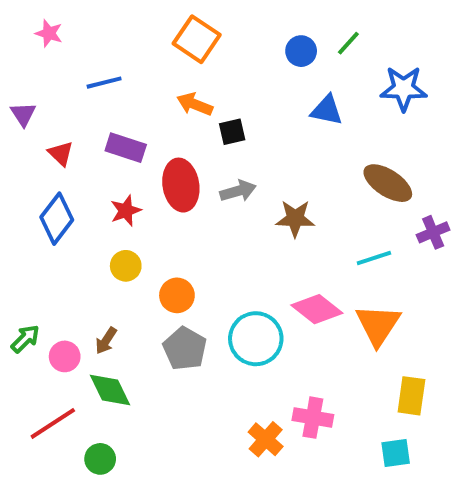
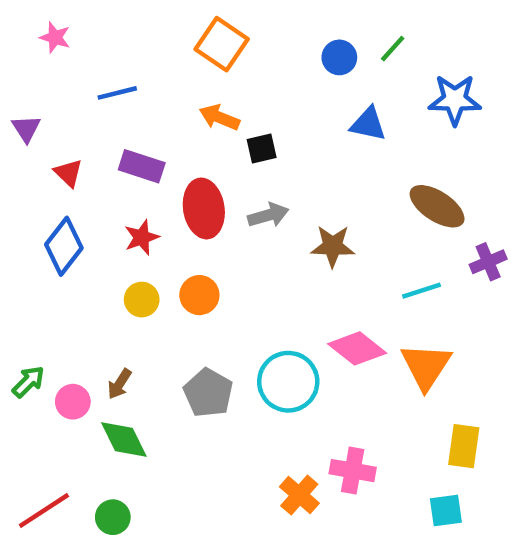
orange circle: (177, 295) -> (199, 295), moved
red line: (53, 423) -> (44, 511), moved

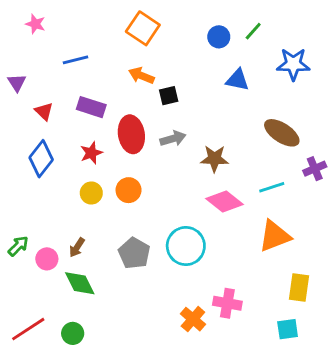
pink diamond: (357, 348) -> (225, 202), moved
orange triangle: (426, 366) -> (275, 236), turned 36

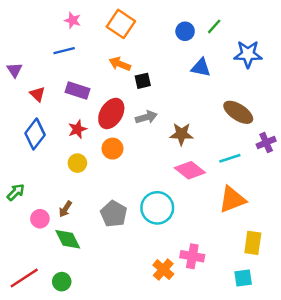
pink star: (35, 24) -> (73, 20), moved
red ellipse: (131, 134) -> (111, 113), turned 40
orange circle: (129, 190) -> (112, 149), moved
green arrow: (18, 246) -> (16, 192), moved

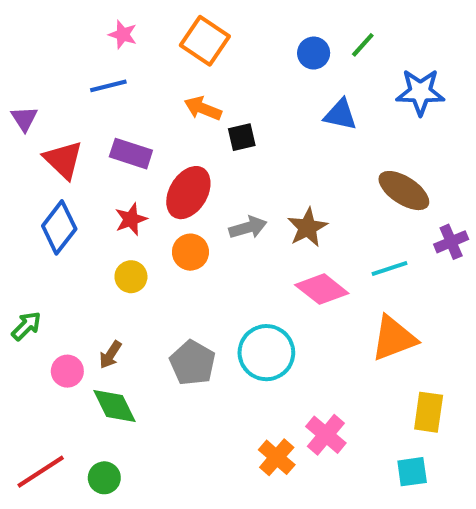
red triangle: (37, 94) -> (63, 160), size x1.5
gray arrow: (146, 117) -> (248, 227), moved
brown star: (181, 134) -> (307, 227), turned -30
pink cross: (192, 256) -> (326, 435), turned 30

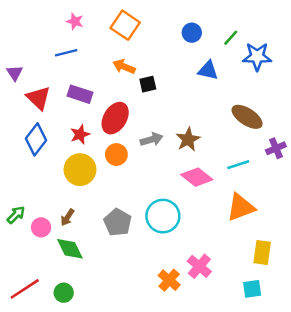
green line: (363, 45) -> (231, 38), moved
yellow circle: (131, 277) -> (80, 170), size x1.6
green arrow: (26, 326) -> (16, 215), moved

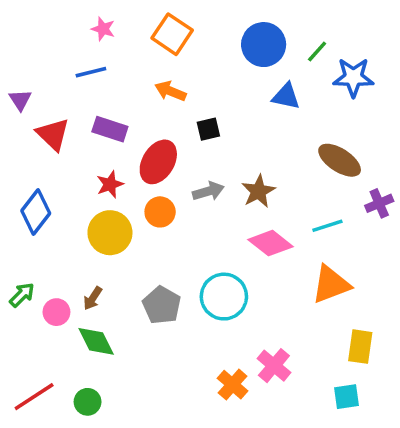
blue circle: (192, 33) -> (264, 45), size x1.6
black square: (148, 84) -> (208, 129), moved
blue diamond: (36, 139) -> (36, 212), moved

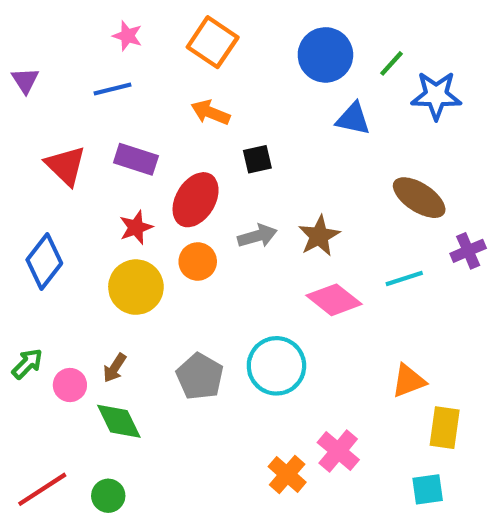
purple triangle: (20, 100) -> (25, 80), moved
orange triangle: (331, 284) -> (409, 381), moved, size x0.7

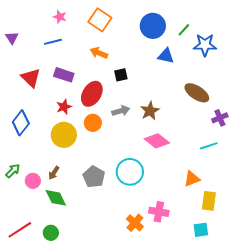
cyan line: (404, 279) -> (209, 146), moved
pink cross: (338, 451) -> (159, 212), turned -30

